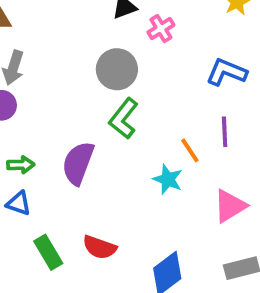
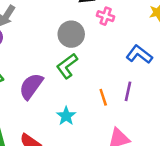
pink cross: (161, 29) -> (106, 16), turned 35
cyan star: (168, 179) -> (66, 116), moved

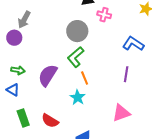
orange line: (103, 97) -> (85, 78), moved

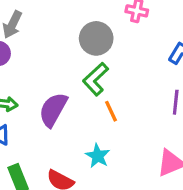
cyan star: (78, 97) -> (98, 156), moved

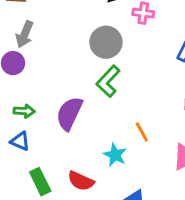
orange line: (111, 111) -> (142, 132), moved

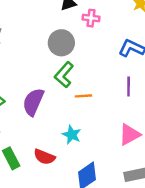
orange line: (142, 132) -> (83, 96), moved, turned -63

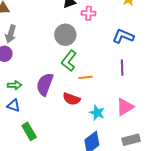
cyan star: (72, 135) -> (97, 113), moved
red semicircle: (44, 157) -> (71, 99), moved

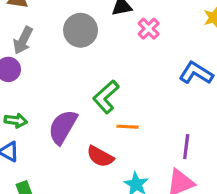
pink cross: (89, 13) -> (149, 29), turned 32
gray circle: (65, 35) -> (81, 30), moved
purple line: (122, 68) -> (186, 147), moved

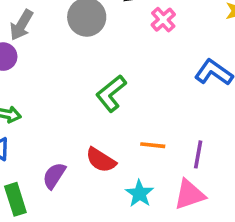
purple semicircle: (63, 127) -> (54, 176), moved, size x0.7
orange line: (128, 127) -> (153, 145), moved

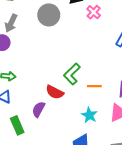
green L-shape: (111, 93) -> (72, 74), moved
red semicircle: (101, 160) -> (55, 92), moved

